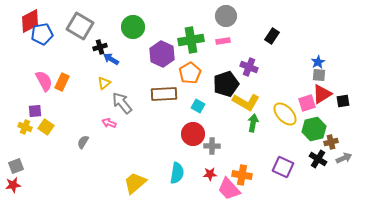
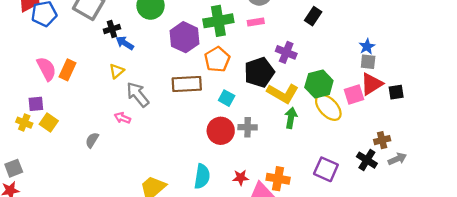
green hexagon: (314, 129) -> (319, 84), moved
gray cross: (212, 146) -> (248, 127), moved

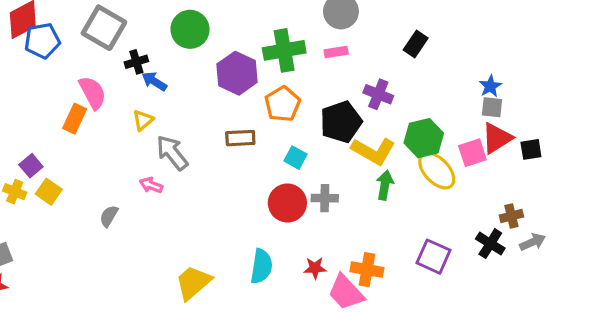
pink semicircle: (46, 69) -> (93, 93), moved
brown rectangle: (187, 84) -> (240, 138), size x0.7
purple square: (36, 104) -> (31, 166), turned -35

